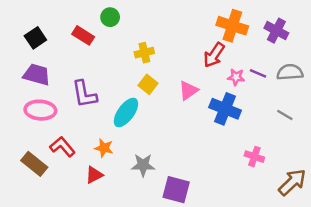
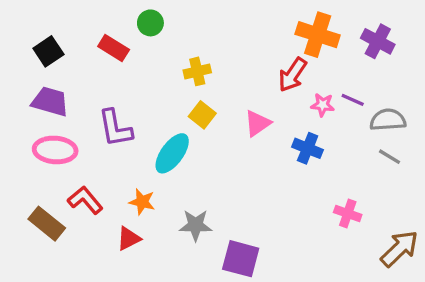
gray semicircle: (290, 72) -> (388, 120), moved
blue cross: (225, 109) -> (308, 148), size x0.7

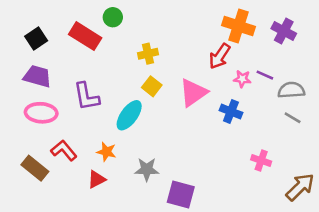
red rectangle: (114, 48) -> (85, 36), size x1.4
pink triangle: (257, 123) -> (193, 93), size x1.4

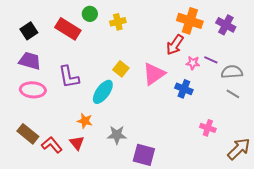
yellow cross: (148, 54) -> (118, 22), moved
red L-shape: (64, 150) -> (52, 145), moved
red triangle: (96, 179) -> (77, 143), turned -42

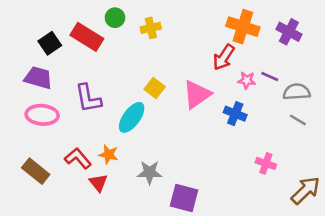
black square: (29, 31) -> (50, 43), moved
red L-shape: (52, 145) -> (78, 158), moved

